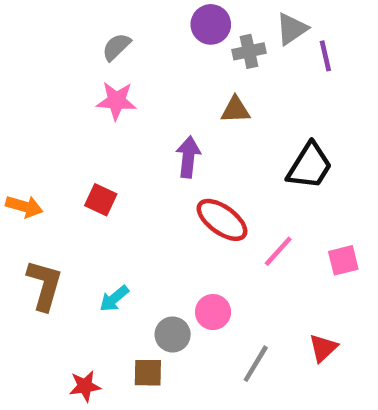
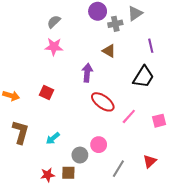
purple line: (325, 56) -> (151, 46), moved
brown triangle: (235, 110) -> (109, 51), turned 32
red star: (85, 386) -> (48, 175), moved

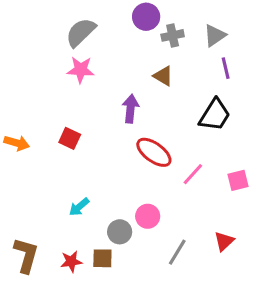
gray triangle: (135, 13) -> (215, 35), moved
gray semicircle: (54, 22) -> (81, 32), size x1.5
brown L-shape: (21, 132) -> (26, 255), moved

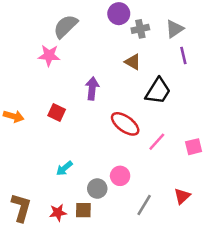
pink star: (81, 70) -> (49, 55), moved
purple arrow: (131, 109) -> (92, 88), moved
black trapezoid: (215, 115) -> (158, 91), moved

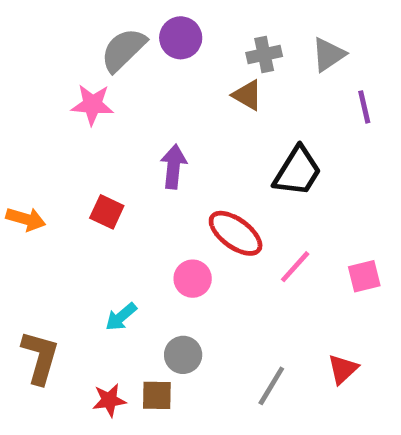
purple circle: (119, 14) -> (181, 38), moved
purple line: (183, 55) -> (364, 107), moved
brown triangle: (133, 62) -> (247, 95), moved
pink circle: (120, 176) -> (193, 279), moved
brown L-shape: (21, 208) -> (40, 357), moved

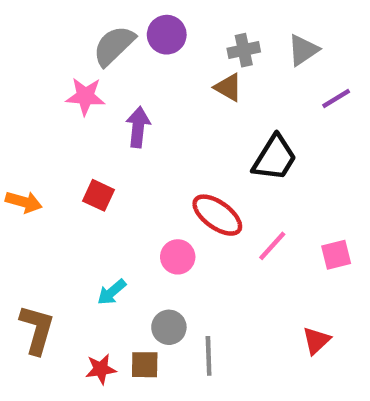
purple line: (364, 107) -> (336, 98), turned 72
purple arrow: (174, 167) -> (138, 127), moved
gray line: (271, 386) -> (209, 356), moved, turned -33

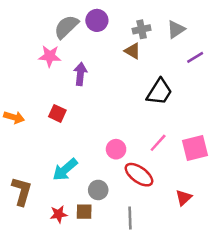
red ellipse: (217, 215) -> (139, 175), moved
pink square: (336, 255) -> (195, 148), size x1.5
pink circle: (178, 257) -> (116, 149), moved
cyan arrow: (112, 292) -> (65, 170), size x1.5
gray line: (209, 356) -> (130, 218), moved

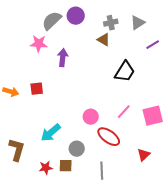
red square: (57, 113) -> (37, 89), moved, turned -32

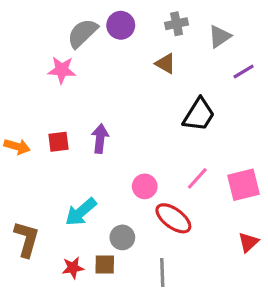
gray cross: (111, 23) -> (177, 24), moved
purple arrow: (63, 58) -> (100, 139), moved
red triangle: (144, 155) -> (248, 242), moved

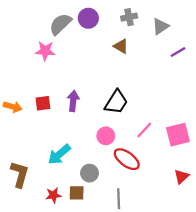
black trapezoid: (199, 115) -> (116, 102), moved

